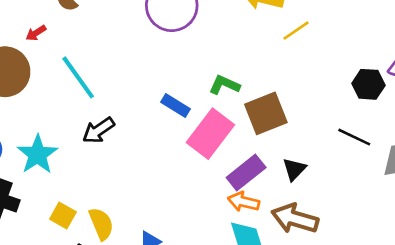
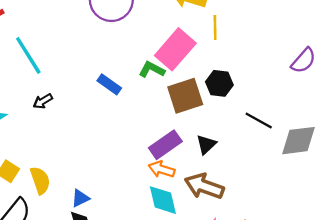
yellow line: (296, 31) -> (215, 27), turned -60
black hexagon: (368, 84) -> (219, 83), moved
black arrow: (98, 130) -> (43, 101), size x0.7
pink rectangle: (210, 134) -> (175, 49), moved

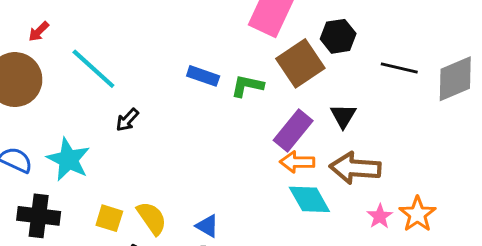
green L-shape: (152, 70) -> (247, 86), moved
blue triangle: (80, 198) -> (207, 226), turned -48

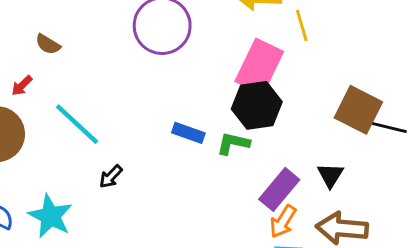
black hexagon: (338, 36) -> (257, 105), moved, size x1.4
brown square: (300, 63) -> (358, 110), moved, turned -30
orange arrow: (297, 162) -> (283, 221), turned -60

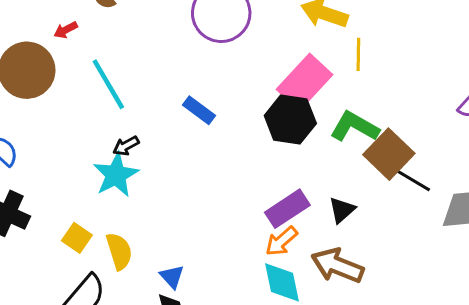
blue rectangle: (188, 133) -> (199, 110), moved
green L-shape: (233, 143) -> (355, 127), moved, size x1.4
cyan star: (50, 216) -> (116, 175), moved

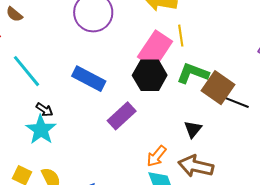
yellow line: (358, 54) -> (181, 36), moved
blue rectangle: (199, 110) -> (89, 79), size x1.5
black arrow: (126, 146) -> (44, 110), turned -108
purple rectangle: (287, 209) -> (122, 116), moved

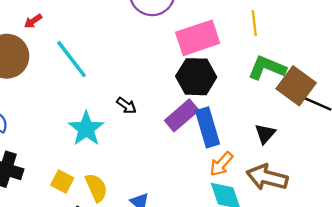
pink rectangle: (155, 49) -> (198, 38), moved, turned 36
black hexagon: (150, 75) -> (196, 77), moved
blue rectangle: (89, 79) -> (207, 127), moved, turned 44
black arrow: (44, 110) -> (126, 105), moved

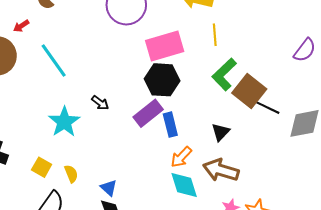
green L-shape: (267, 68) -> (224, 74), turned -68
blue rectangle: (207, 127) -> (170, 125), size x0.7
yellow semicircle: (96, 188) -> (71, 174), size x0.7

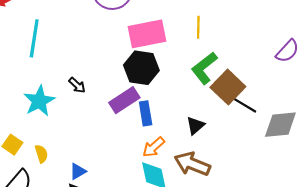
cyan line: (54, 60) -> (34, 38), turned 39
blue triangle: (109, 188) -> (78, 171), turned 42

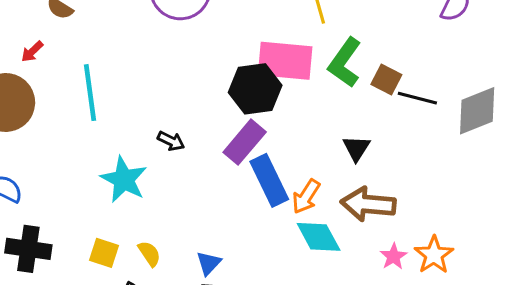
pink rectangle: (147, 34) -> (285, 61), moved, turned 33
brown square: (228, 87) -> (386, 79), size x0.6
blue rectangle: (146, 113) -> (269, 180), moved, size x1.4

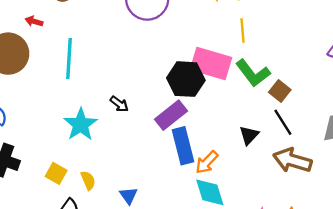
red arrow: (32, 52) -> (34, 21), turned 49
green L-shape: (345, 63) -> (253, 73), turned -84
black line: (417, 98) -> (283, 122), moved, turned 32
brown arrow: (368, 204) -> (292, 160), moved
blue triangle: (209, 263) -> (129, 196), turned -30

